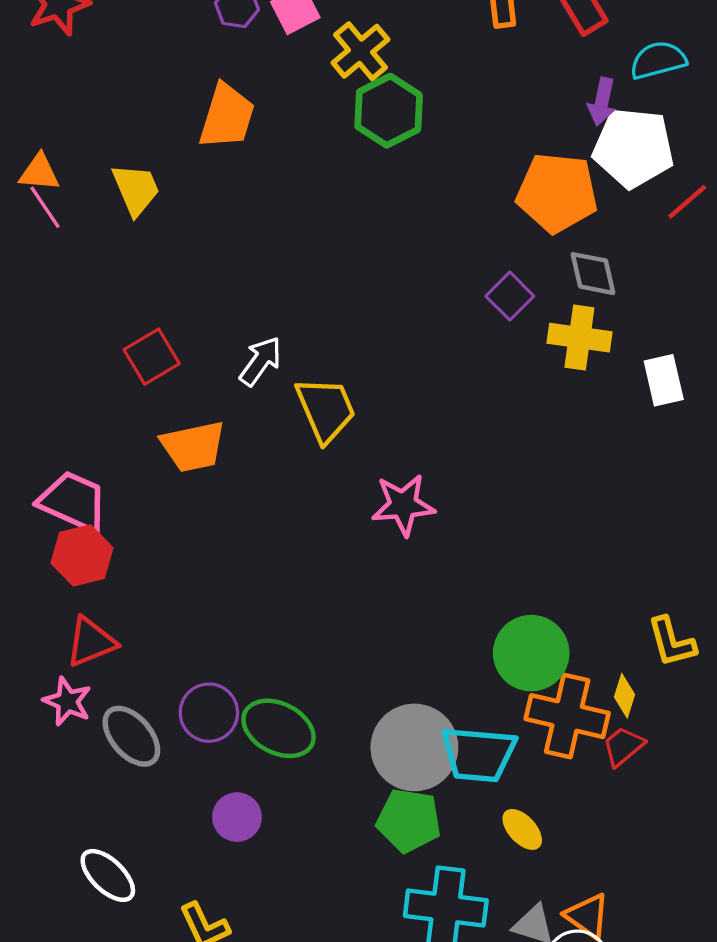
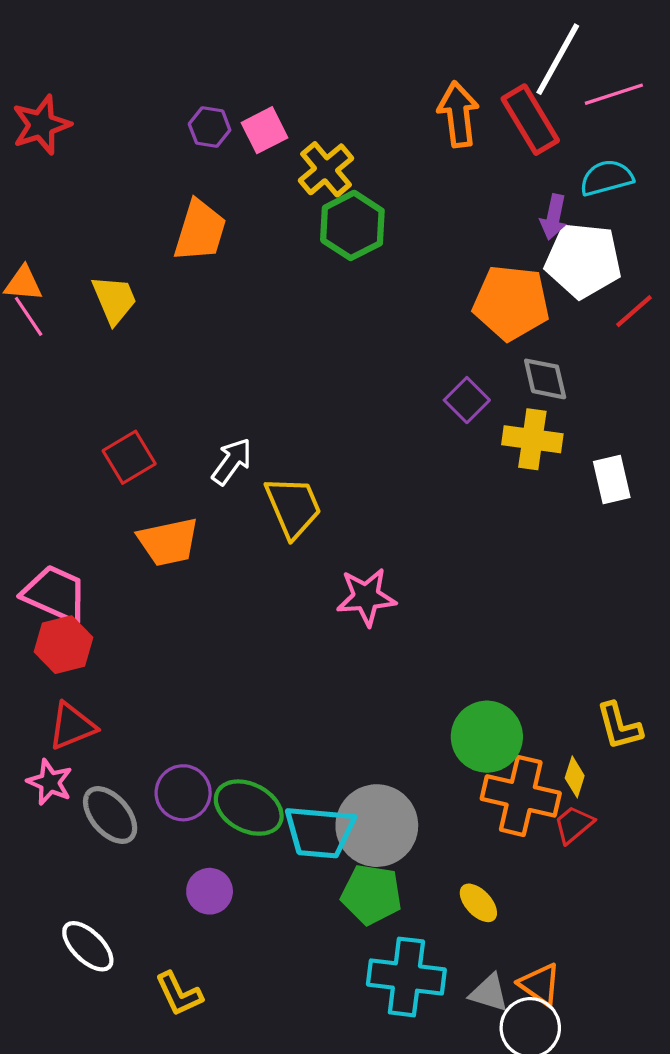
cyan trapezoid: (478, 754) -> (320, 832), moved

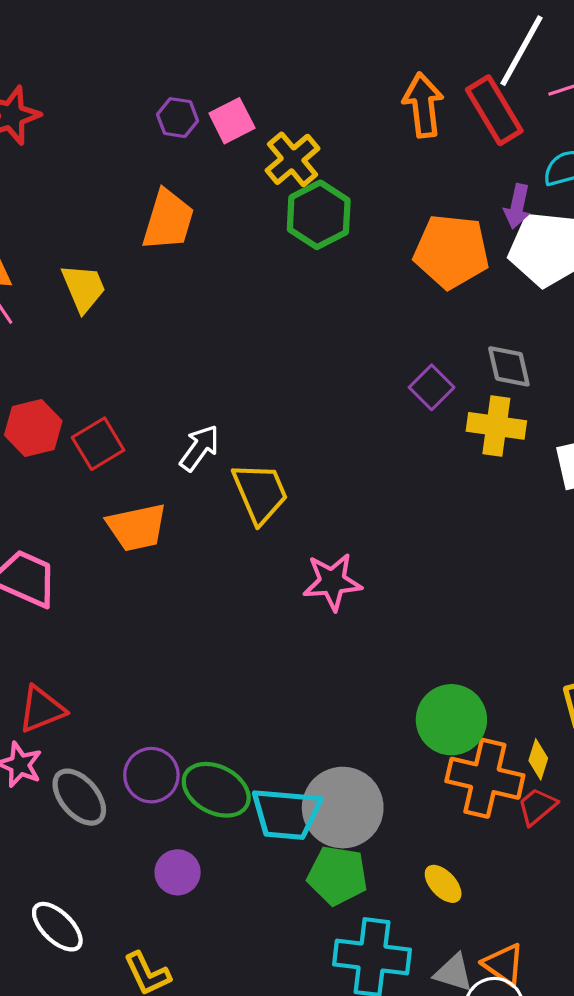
orange pentagon: (511, 303) -> (451, 251), moved
red hexagon: (63, 645) -> (33, 428), moved

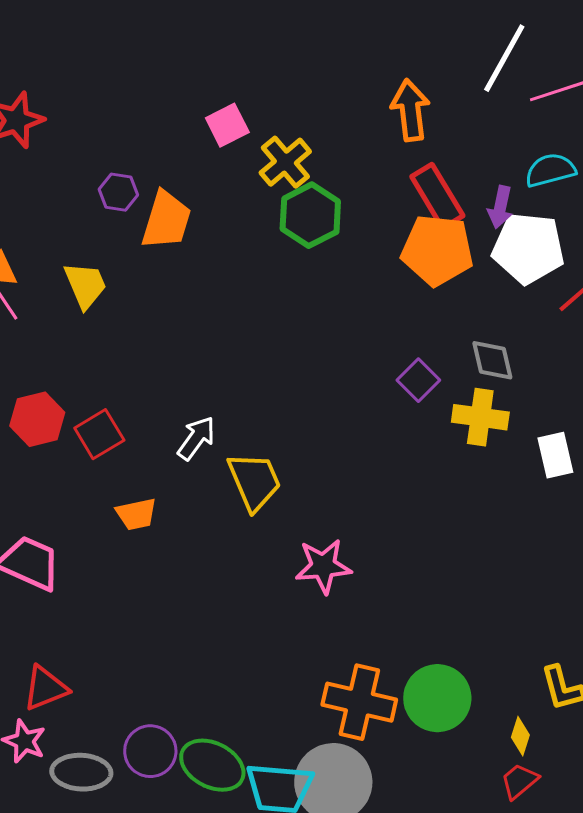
red rectangle: (494, 110) -> (437, 196), moved
purple hexagon: (178, 118) -> (118, 192), moved
orange trapezoid: (137, 527) -> (136, 514), size x0.7
orange cross: (485, 778) -> (359, 702), moved
gray ellipse: (79, 797) -> (81, 772), turned -46

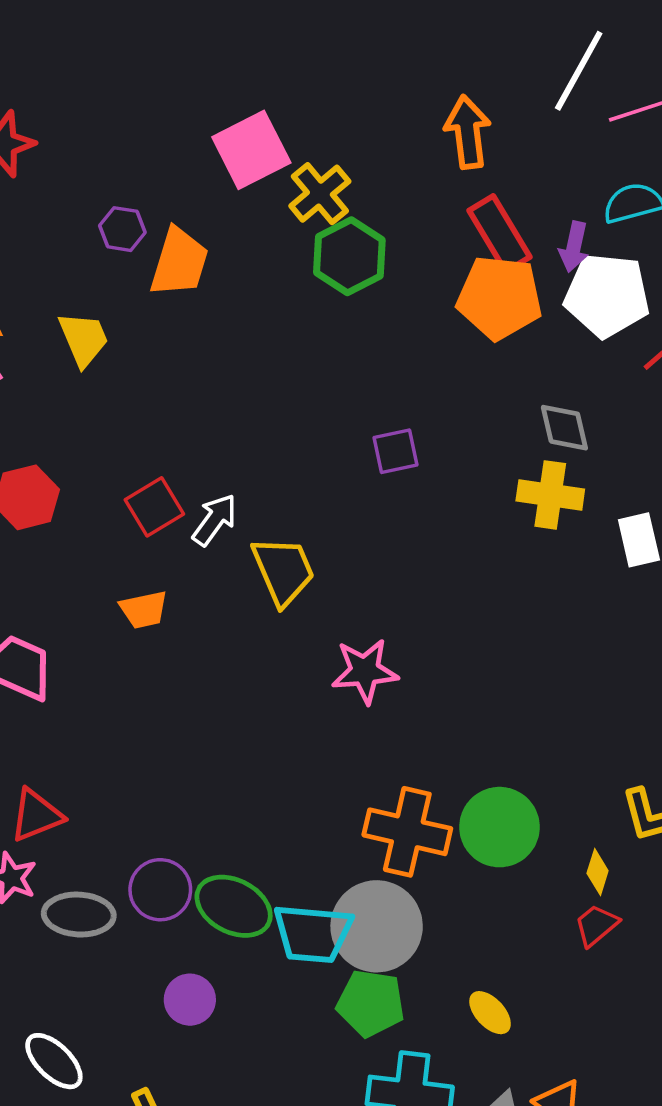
pink square: (227, 125) -> (251, 150), size x1.5
purple square: (418, 380) -> (395, 451), moved, turned 33
red square: (99, 434) -> (154, 507), moved

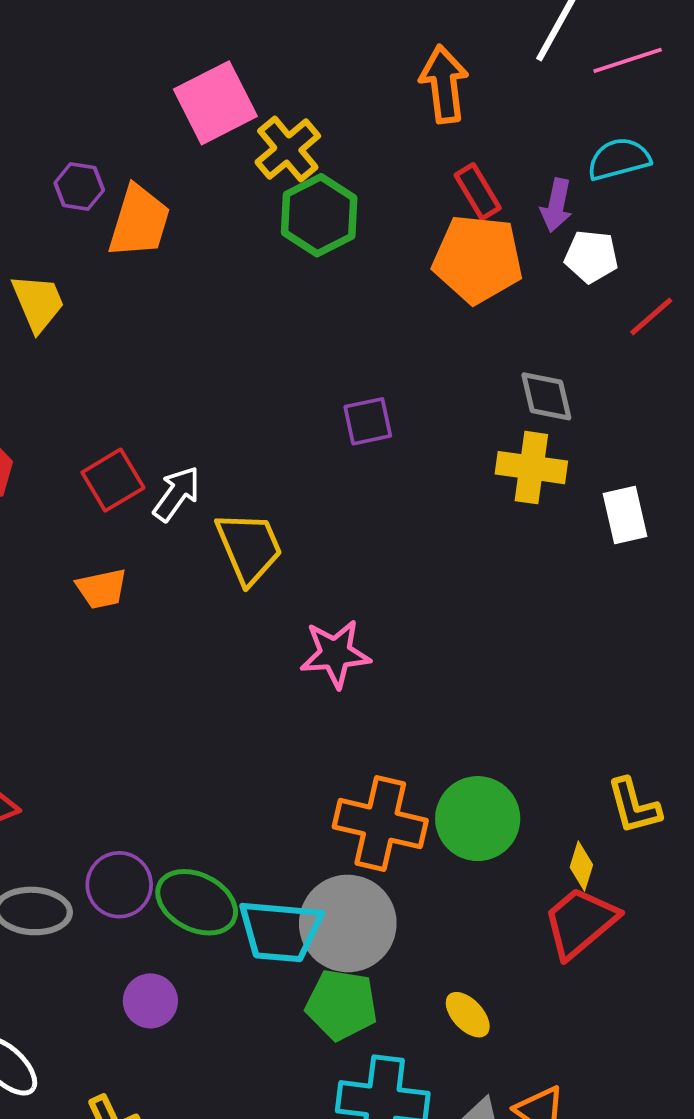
red rectangle: (499, 234) -> (478, 192), size x0.7
white pentagon: (607, 295) -> (591, 256), size x0.6
red trapezoid: (596, 925) -> (580, 922), size x1.6

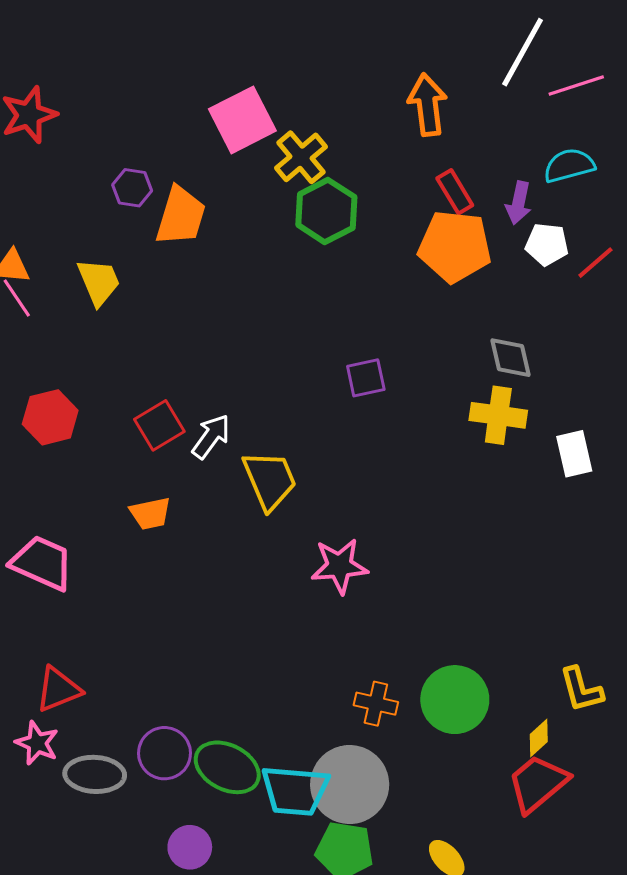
red line: (651, 316) -> (595, 263), moved
orange cross: (380, 824) -> (376, 704), size x0.6
yellow diamond: (581, 866) -> (539, 738), turned 30

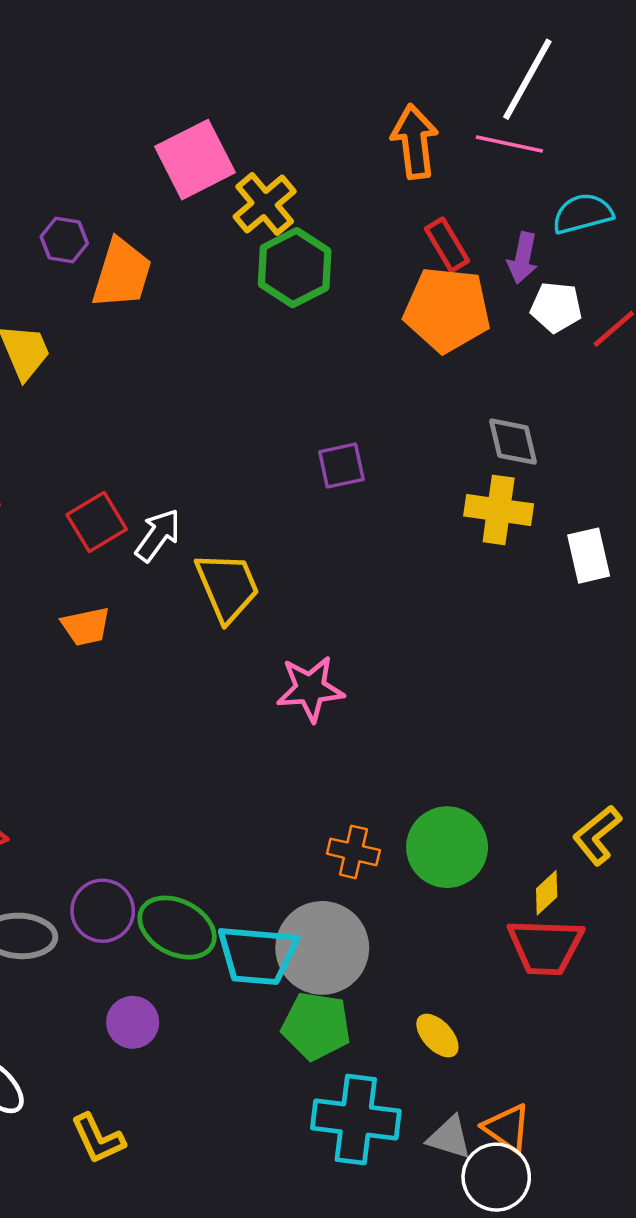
pink line: (576, 86) -> (509, 144), moved, turned 30
yellow L-shape: (581, 689) -> (597, 835), turned 66
red trapezoid: (538, 784) -> (545, 947), turned -138

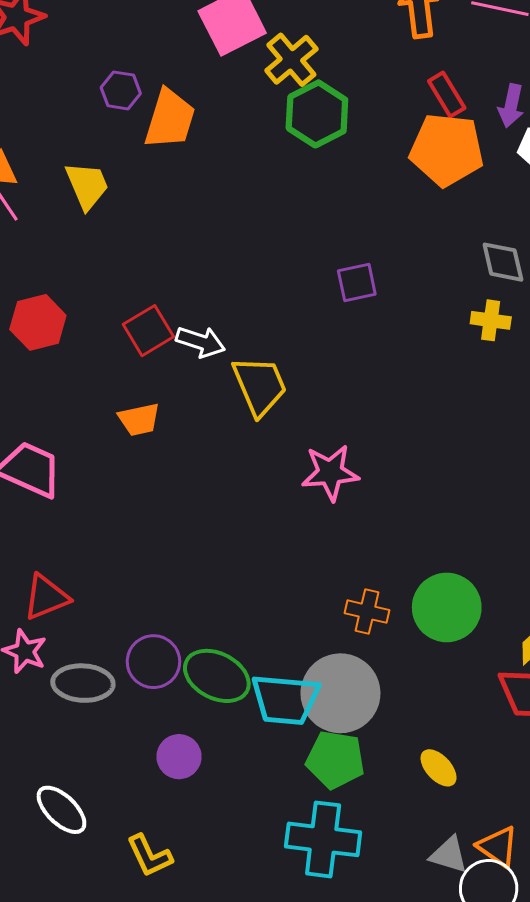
yellow cross: (499, 510) -> (491, 320), size x0.7
white arrow: (158, 535) -> (200, 342), turned 72
cyan cross: (356, 1120) -> (323, 839), moved

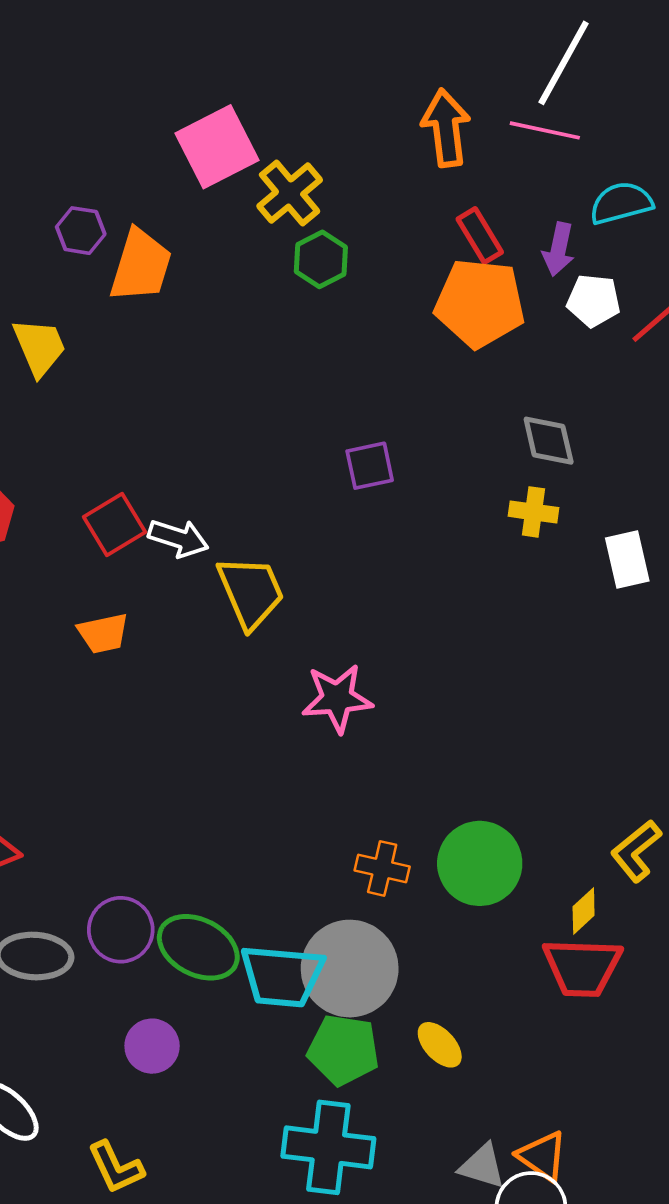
green hexagon: (317, 114) -> (321, 259), size x0.7
yellow ellipse: (439, 768) -> (440, 1045), moved

